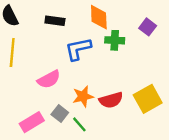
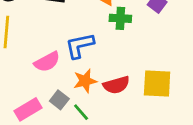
blue L-shape: (78, 49) -> (80, 46), moved
yellow square: (148, 99) -> (157, 84), turned 32

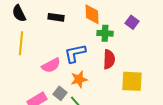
red semicircle: (116, 85) -> (109, 59), moved, turned -72

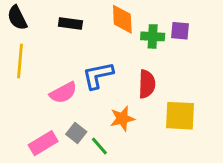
purple square: (132, 22) -> (180, 31), turned -32
green cross: (105, 33) -> (153, 36), moved
orange star: (79, 79) -> (122, 119), moved

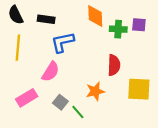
black rectangle: (70, 23) -> (46, 19), moved
blue L-shape: (98, 75) -> (63, 42), moved
pink semicircle: (63, 93) -> (51, 72), turned -30
pink rectangle: (43, 143) -> (27, 98), moved

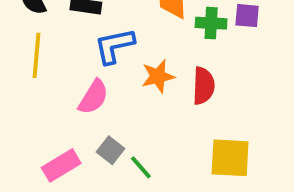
yellow square: (139, 89) -> (230, 158), moved
orange star: (95, 91) -> (158, 76), moved
pink rectangle: (27, 98) -> (61, 165), moved

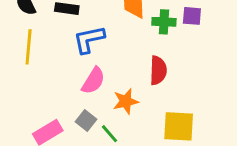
orange star: (158, 76) -> (126, 101), moved
pink semicircle: (93, 97) -> (93, 81), moved

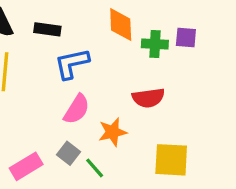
red semicircle: (158, 70) -> (148, 98), turned 80

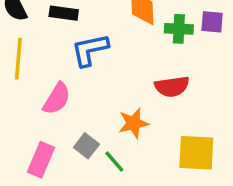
pink semicircle: (77, 109) -> (57, 99), moved
pink rectangle: (26, 166) -> (41, 160), turned -36

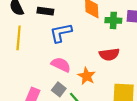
pink semicircle: (57, 99) -> (61, 65), moved, turned -96
orange star: (134, 123) -> (87, 76), turned -30

